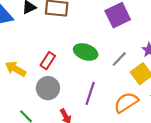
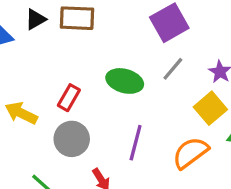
gray line: (119, 59) -> (173, 69), moved

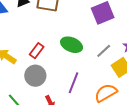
gray line: (173, 69) -> (104, 51), moved

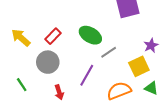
gray line: (104, 51) -> (109, 52), moved

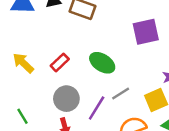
gray line: (109, 52) -> (121, 93), moved
gray circle: (48, 62) -> (66, 99), moved

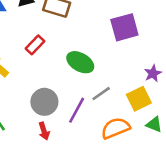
red rectangle: (60, 62) -> (35, 45), moved

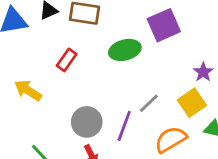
green ellipse: (80, 62) -> (125, 50), moved, turned -36

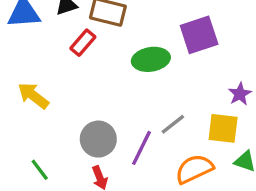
red rectangle: (67, 60) -> (83, 43), moved
yellow square: (192, 103) -> (223, 128), turned 36

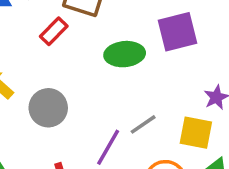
gray circle: (98, 139) -> (48, 108), moved

